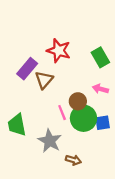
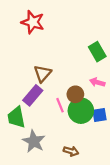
red star: (59, 51) -> (33, 22), moved
purple rectangle: (27, 69) -> (33, 95), moved
gray star: (50, 141) -> (34, 141), moved

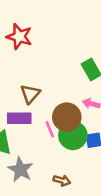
brown circle: (75, 94) -> (67, 117), size x1.5
purple rectangle: (33, 95) -> (19, 118), turned 50

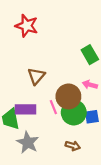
purple rectangle: (19, 118) -> (26, 109), moved
brown arrow: (62, 181) -> (73, 146), moved

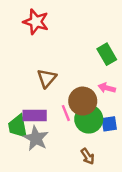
gray star: (28, 142) -> (36, 138), moved
brown arrow: (73, 146) -> (88, 156), turned 40

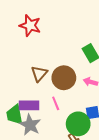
brown circle: (83, 101) -> (64, 78), moved
green circle: (89, 119) -> (78, 124), moved

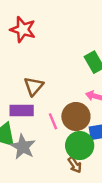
brown circle: (64, 78) -> (76, 117), moved
purple rectangle: (29, 105) -> (22, 110), moved

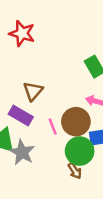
purple rectangle: (22, 110) -> (21, 116), turned 30

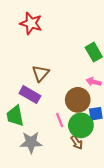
pink line: (53, 127) -> (60, 120), moved
gray star: (22, 152) -> (31, 142), moved, turned -30

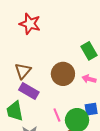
brown triangle: (41, 73) -> (23, 71), moved
brown circle: (78, 100) -> (63, 74), moved

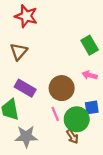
brown triangle: (23, 71) -> (19, 52), moved
brown circle: (63, 74) -> (62, 88), moved

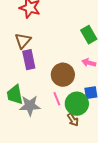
purple rectangle: (25, 88) -> (29, 60), moved, turned 48
gray star: (26, 136) -> (30, 106), moved

